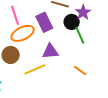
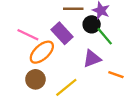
pink line: (15, 15) -> (28, 35), turned -30
purple triangle: (50, 51) -> (92, 59), moved

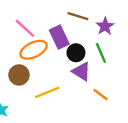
black circle: (92, 24) -> (76, 53), moved
purple triangle: (92, 59) -> (81, 71), turned 36

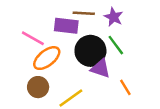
purple rectangle: (59, 37) -> (66, 26), moved, turned -45
black circle: (76, 53) -> (90, 51), size x1.6
orange line: (100, 95) -> (125, 87), turned 35

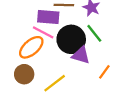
pink line: (33, 38) -> (43, 32), moved
orange line: (125, 87) -> (104, 72), turned 70

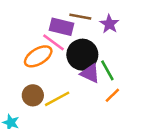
green line: (94, 33) -> (107, 70), moved
brown circle: (24, 74) -> (33, 95), moved

